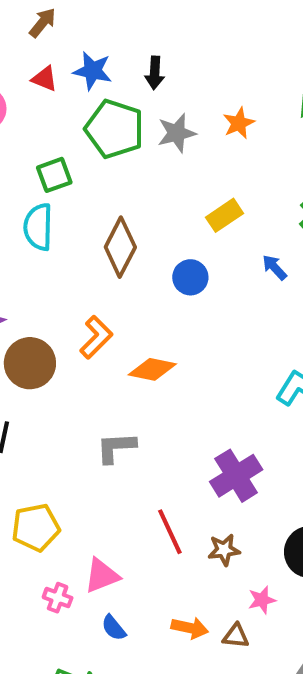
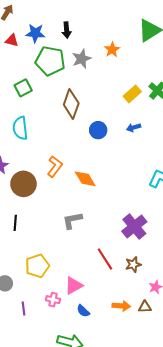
yellow rectangle: (225, 215) -> (132, 94), moved
cyan semicircle: (38, 227) -> (20, 128), moved
brown diamond: (120, 247) -> (71, 104), moved
blue arrow: (275, 267) -> (134, 128), moved, turned -56
orange diamond: (152, 369) -> (85, 179), turned 55

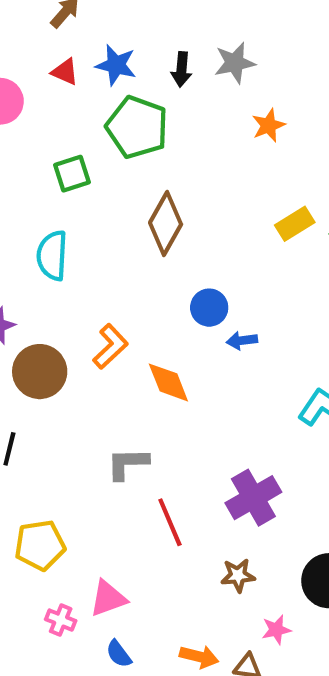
gray star: (82, 59) -> (235, 63), moved
blue arrow: (134, 128) -> (242, 340), moved
blue circle: (98, 130) -> (209, 308), moved
red line: (105, 259) -> (170, 522), moved

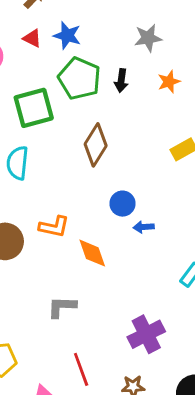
black arrow: (182, 69) -> (121, 81), moved
green square: (72, 174) -> (34, 108), size x1.6
orange L-shape: (110, 346) -> (54, 227), turned 52
red line: (170, 522) -> (81, 369), moved

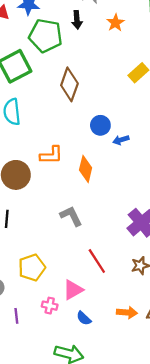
black arrow: (121, 81) -> (77, 20), moved
orange diamond: (92, 253) -> (86, 169), turned 45
gray L-shape: (62, 307) -> (71, 216), turned 75

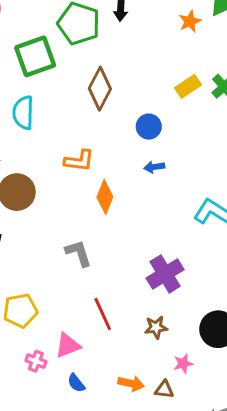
orange star: (115, 23) -> (190, 21), moved
blue circle: (100, 125) -> (149, 127), moved
orange L-shape: (51, 155) -> (79, 161), moved

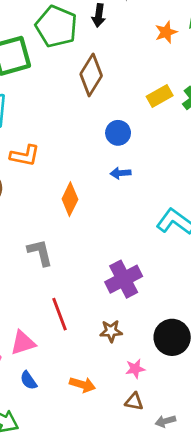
brown diamond: (100, 89) -> (91, 75), moved
orange L-shape: (79, 161) -> (25, 156), moved
brown triangle: (164, 390) -> (134, 402), moved

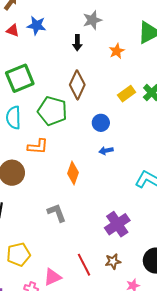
green pentagon: (56, 26) -> (52, 111), moved
orange star: (166, 32) -> (117, 51), moved
red line: (59, 314) -> (84, 265), moved

